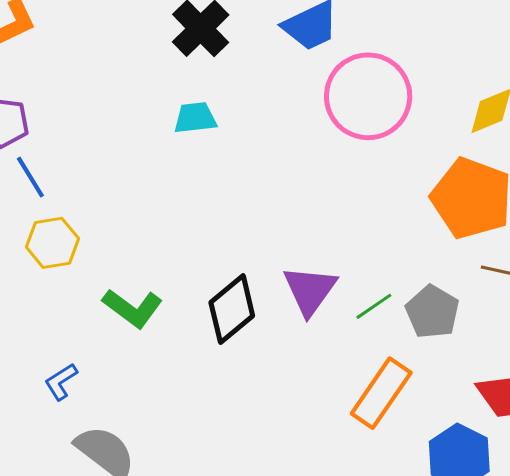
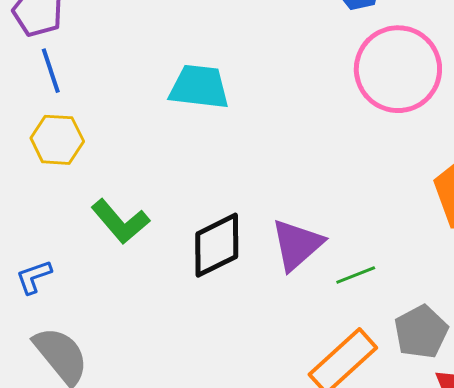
cyan trapezoid: (195, 118) -> (199, 87), moved, size x1.4
gray pentagon: (432, 312) -> (421, 332), moved

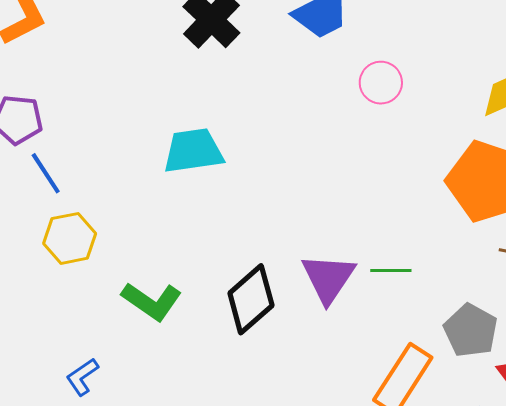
pink circle: (398, 69) -> (381, 83), size x0.5
green line: (356, 275) -> (391, 270), moved, turned 36

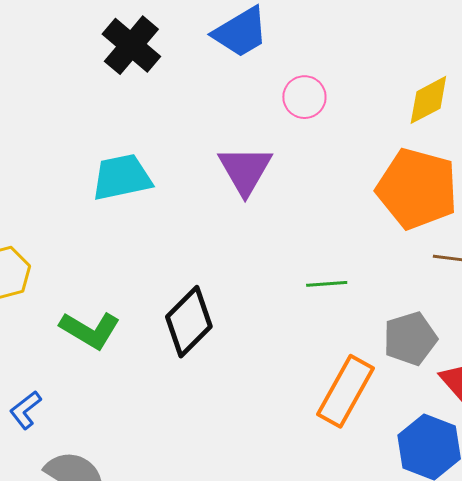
purple triangle: (328, 278) -> (245, 170), moved
gray pentagon: (471, 330) -> (410, 339), turned 30

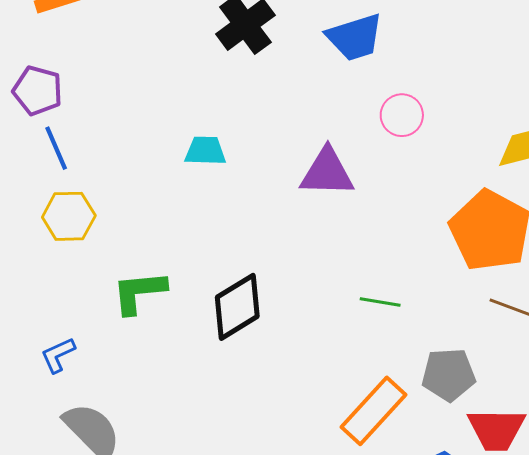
purple triangle: (245, 170) -> (327, 172), turned 48
cyan trapezoid: (122, 177) -> (205, 151), size x0.7
green L-shape: (90, 330) -> (139, 292), turned 130

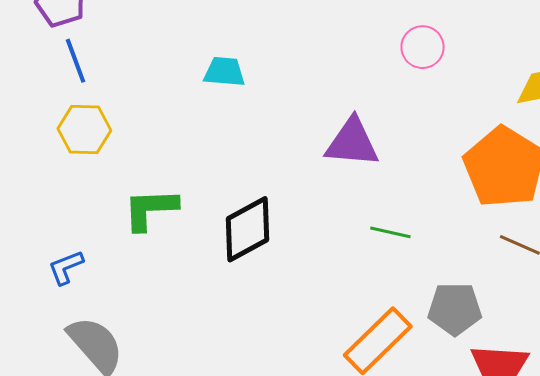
purple triangle: (327, 172) -> (352, 143), moved

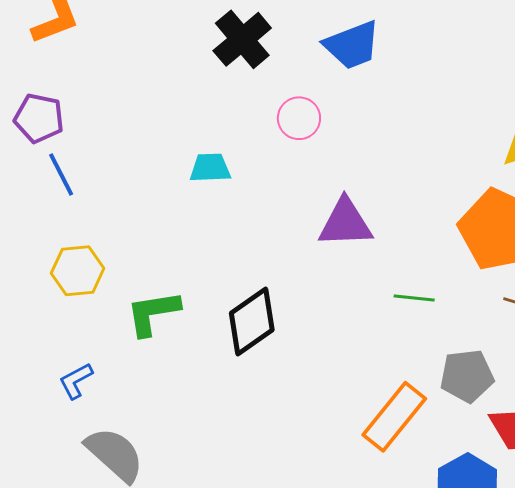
pink circle: (423, 47) -> (299, 118), moved
yellow hexagon: (84, 130) -> (78, 271), moved
green line: (390, 232) -> (414, 298), moved

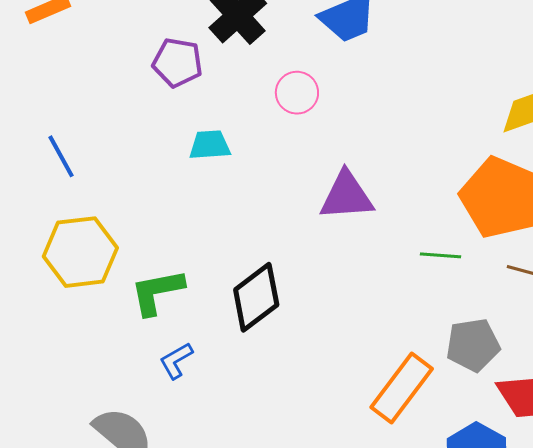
purple pentagon: (39, 118) -> (177, 63), moved
yellow hexagon: (78, 271) -> (80, 252), size x1.4
green line: (414, 298) -> (441, 255), moved
blue L-shape: (76, 381) -> (176, 361), moved

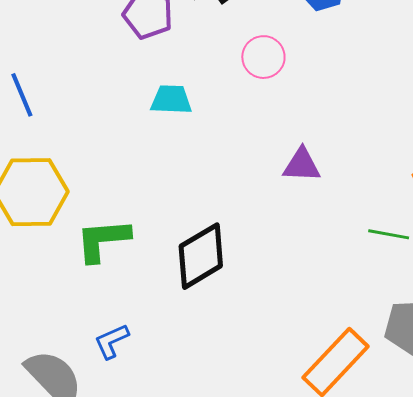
purple triangle: (347, 196) -> (302, 165), size x0.7
blue L-shape: (176, 361) -> (112, 341), moved

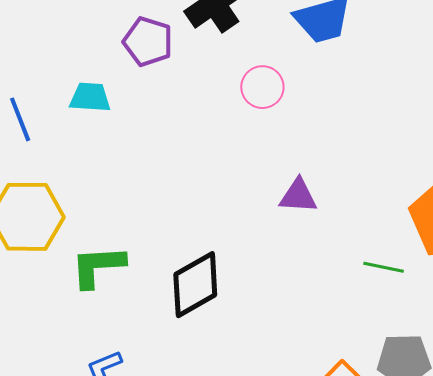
cyan trapezoid: (171, 100) -> (90, 97), moved

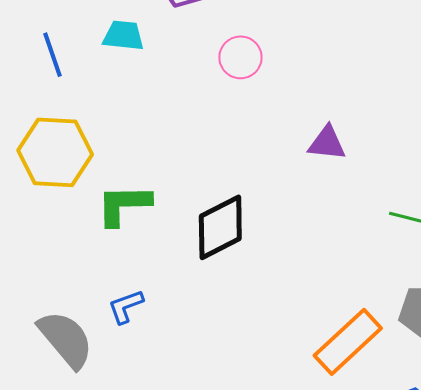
pink circle: (262, 87) -> (240, 57), moved

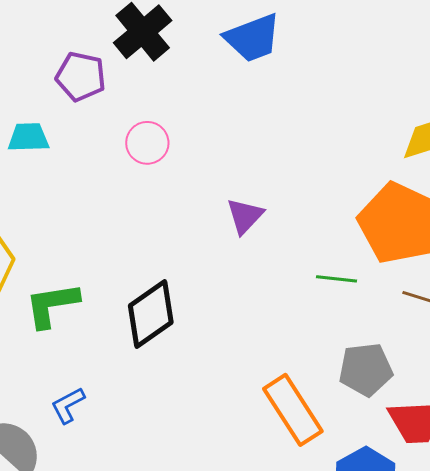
purple triangle: (327, 143) -> (245, 216), turned -45
orange rectangle: (348, 342) -> (293, 410), turned -72

